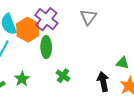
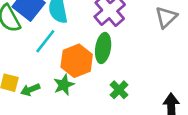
orange hexagon: (28, 30) -> (77, 61), moved

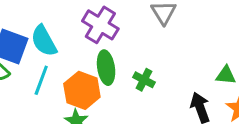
green cross: (119, 90) -> (144, 80), moved

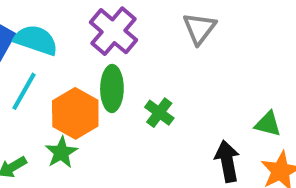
cyan semicircle: (44, 41) -> (36, 40), turned 128

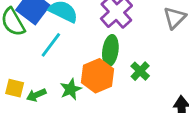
orange hexagon: (75, 113) -> (98, 76), moved

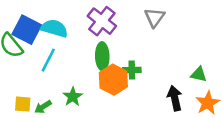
green cross: (140, 71) -> (132, 70), turned -36
orange hexagon: (98, 76) -> (113, 80), moved

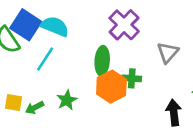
gray triangle: (155, 17) -> (168, 52), moved
purple cross: (102, 21) -> (124, 25), moved

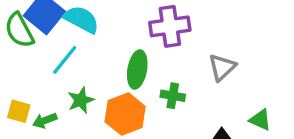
purple cross: (124, 25) -> (170, 26), turned 32
orange hexagon: (111, 87) -> (125, 114), moved
green star: (67, 100) -> (81, 100), moved

